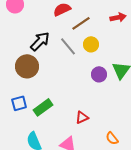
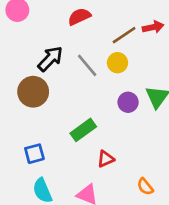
brown line: (81, 23) -> (124, 35), moved
blue square: (19, 103) -> (34, 154), moved
green rectangle: (43, 107) -> (83, 130), moved

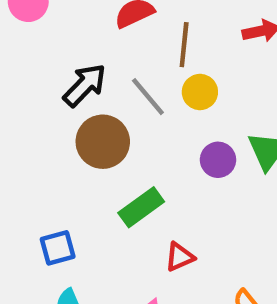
brown line: (124, 35) -> (184, 45), moved, turned -50
brown circle: (33, 92) -> (103, 142), moved

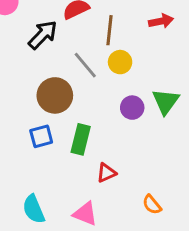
black arrow: (85, 85) -> (43, 35), moved
green rectangle: (141, 207) -> (81, 139), turned -40
blue square: (58, 248) -> (41, 136), moved

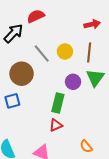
brown line: (109, 30) -> (89, 52), moved
green rectangle: (81, 139) -> (58, 103), moved

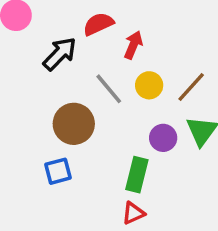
red arrow: (92, 24) -> (133, 45), moved, turned -56
brown line: (89, 52) -> (191, 87), turned 36

